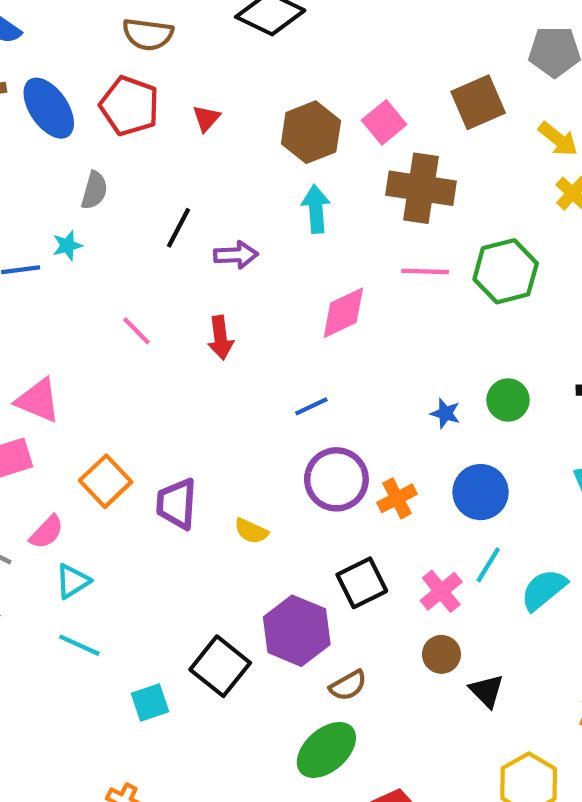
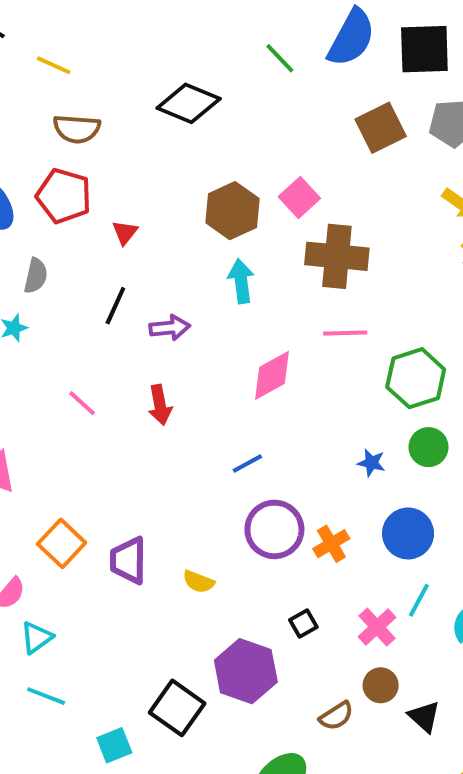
brown square: (478, 102) -> (381, 128), moved
red triangle: (206, 118) -> (125, 232), moved
green hexagon: (506, 271) -> (416, 378), moved
black square: (362, 583) -> (303, 624), size x0.6
brown semicircle: (348, 685) -> (336, 716), moved

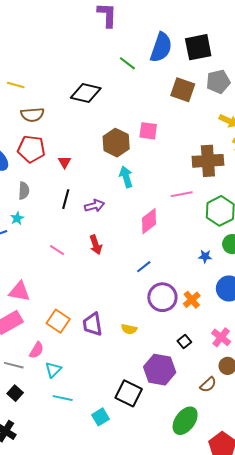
brown square: (381, 128) -> (183, 90), turned -35
pink square: (299, 198) -> (148, 131), turned -30
brown cross: (337, 256) -> (208, 161), moved

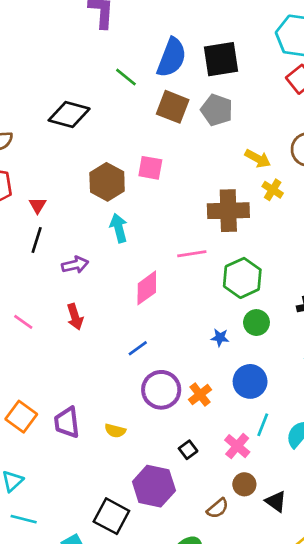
gray pentagon: (218, 82) -> (217, 110), moved, turned 30
brown square: (183, 90) -> (173, 107), moved
black line: (66, 199) -> (37, 240), moved

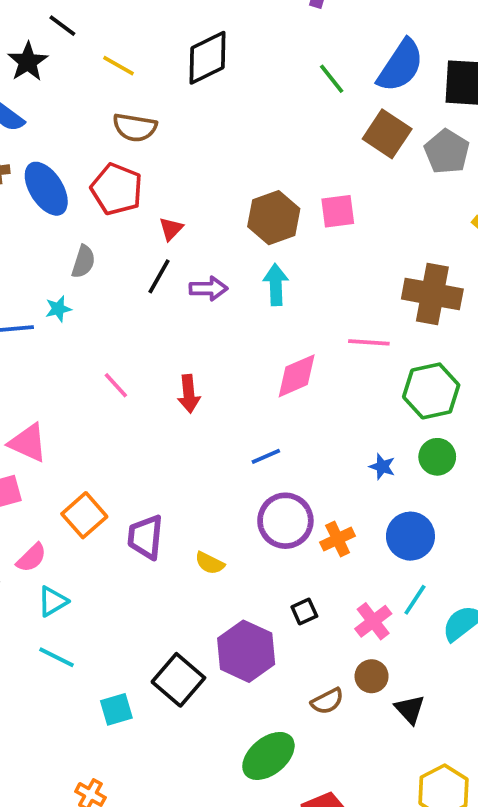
black diamond: (69, 115) -> (207, 58), moved, turned -54
pink square: (150, 168) -> (338, 211), turned -30
purple arrow: (75, 265) -> (208, 289), moved

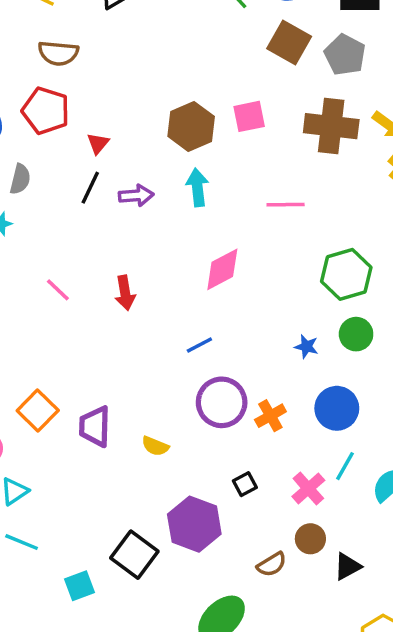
brown cross: (432, 294) -> (331, 126), moved
pink line: (369, 342) -> (286, 205), moved
black triangle: (410, 709) -> (347, 567), turned 48

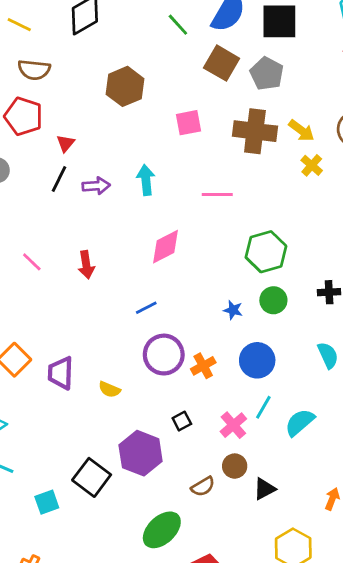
brown hexagon: (191, 126) -> (125, 86), moved

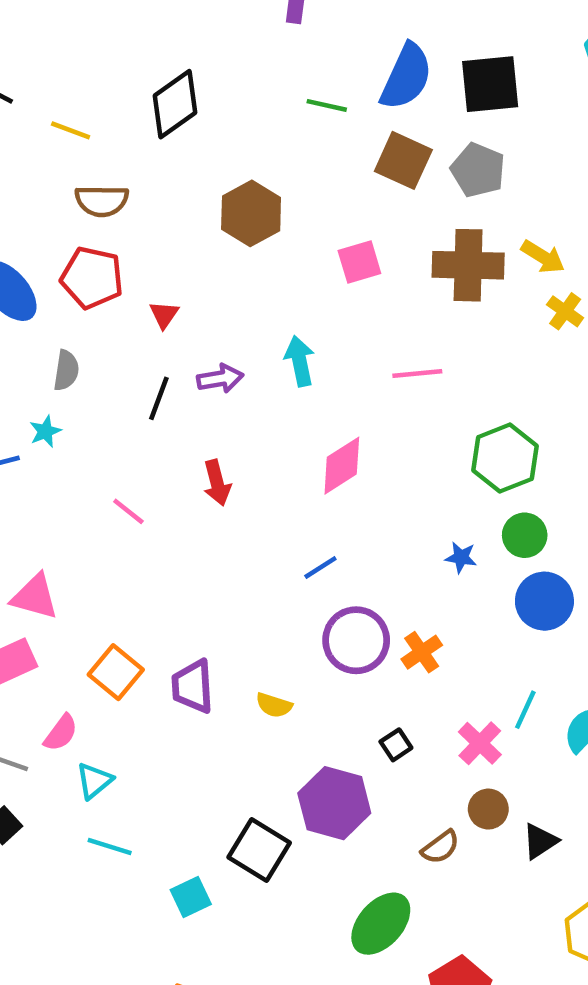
green line: (178, 25) -> (327, 105), turned -30
black line: (59, 179) -> (159, 398), moved
red arrow: (86, 265) -> (217, 483), moved
blue circle: (257, 360) -> (544, 601), moved

